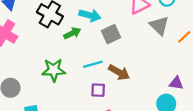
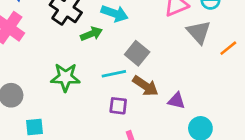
gray square: (111, 34) -> (137, 53), moved, turned -30
purple triangle: (176, 83) -> (176, 101), moved

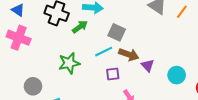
purple triangle: (176, 101) -> (148, 65), moved, turned 48

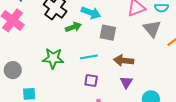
gray square: (117, 32) -> (108, 33), moved, turned -30
brown arrow: (129, 54) -> (124, 60), moved, turned 150

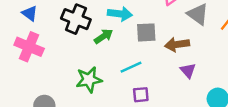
brown arrow: (124, 60) -> (177, 44), moved
purple triangle: (126, 82) -> (188, 71), moved

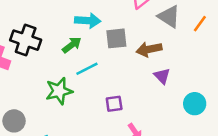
black cross: (76, 19) -> (26, 40), moved
cyan line: (131, 67) -> (87, 69), moved

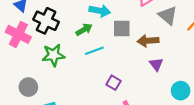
green star: (59, 91) -> (53, 55), moved
purple square: (114, 104) -> (113, 83), turned 32

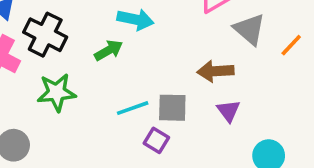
gray square: (122, 29) -> (172, 108), moved
cyan line: (94, 51) -> (133, 108), moved

